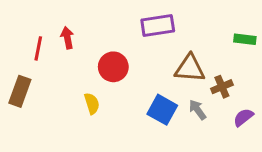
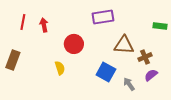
red line: (38, 48) -> (23, 22), moved
gray arrow: (197, 110) -> (129, 84), moved
purple semicircle: (243, 117) -> (151, 75), moved

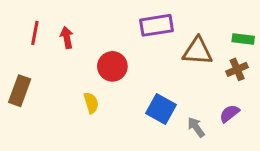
brown triangle: (124, 45) -> (198, 51), moved
brown cross: (145, 57) -> (237, 69), moved

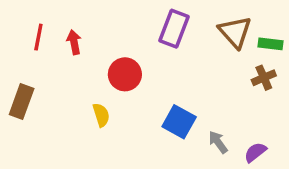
purple rectangle: (156, 25) -> (174, 29), turned -60
brown triangle: (198, 51) -> (235, 32), moved, turned 44
purple semicircle: (229, 114) -> (255, 152), moved

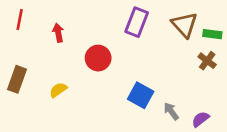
red line: (38, 37) -> (20, 19), moved
brown cross: (264, 78) -> (207, 61), turned -30
yellow semicircle: (101, 115) -> (58, 90), moved, turned -108

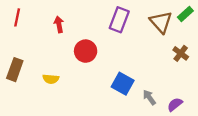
red arrow: (58, 33) -> (59, 24), moved
green rectangle: (212, 34) -> (185, 14), moved, turned -49
yellow semicircle: (58, 90) -> (51, 79), turned -140

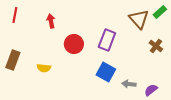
purple rectangle: (119, 20) -> (107, 40), moved
gray arrow: (149, 97) -> (129, 84), turned -48

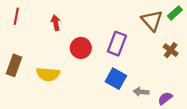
yellow semicircle: (44, 68) -> (48, 74), size x1.5

